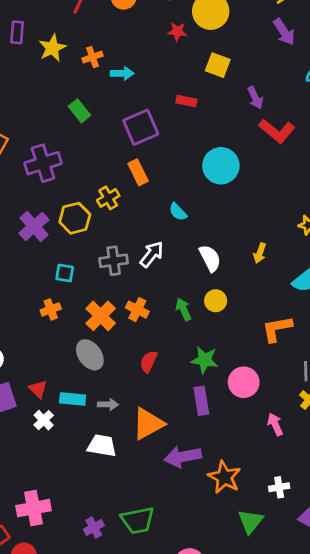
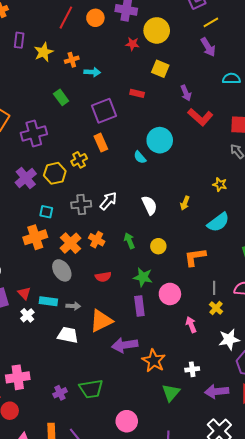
cyan semicircle: (178, 212) -> (140, 157), moved
yellow circle: (216, 301) -> (158, 246), moved
orange cross: (51, 309) -> (35, 237), size x1.6
red semicircle: (149, 362) -> (103, 277), turned -126

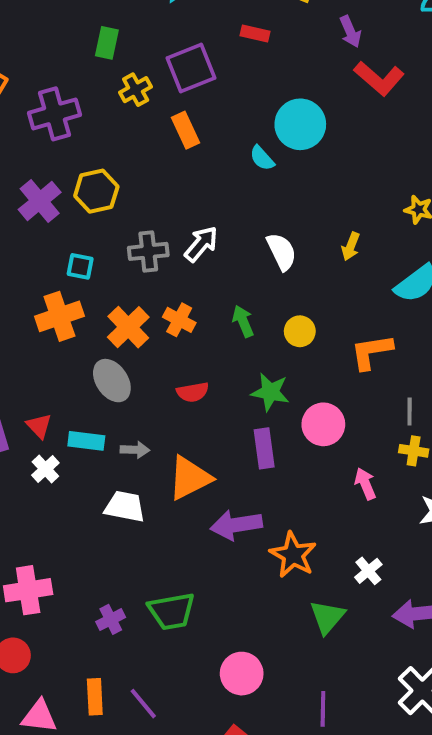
green rectangle: (61, 97) -> (107, 43), turned 49
yellow cross: (79, 160) -> (136, 90), moved
yellow cross: (216, 308) -> (414, 451), turned -32
white cross: (192, 369) -> (368, 571), turned -32

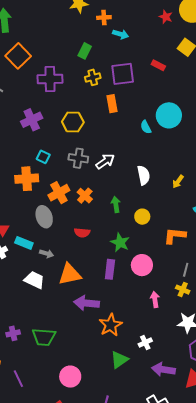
yellow hexagon: (96, 191) -> (73, 122), moved

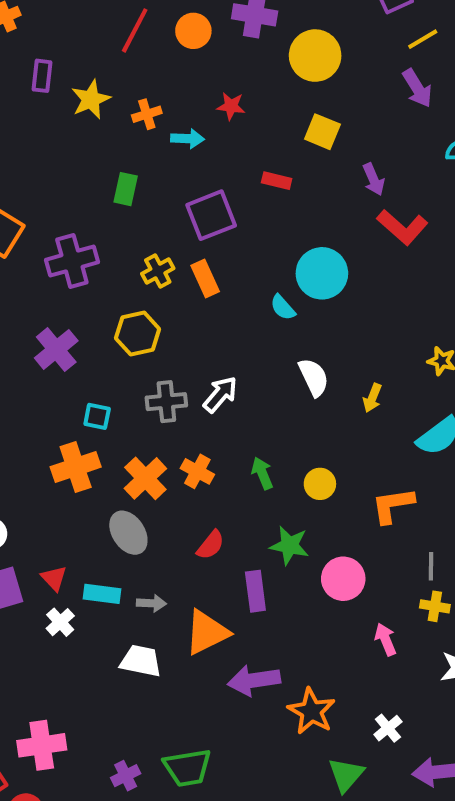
red star: (166, 17) -> (231, 106), moved
yellow cross: (93, 77) -> (158, 271), moved
white semicircle: (144, 175) -> (314, 377), moved
red semicircle: (82, 233) -> (211, 545), turned -42
purple rectangle: (110, 269) -> (255, 591), moved

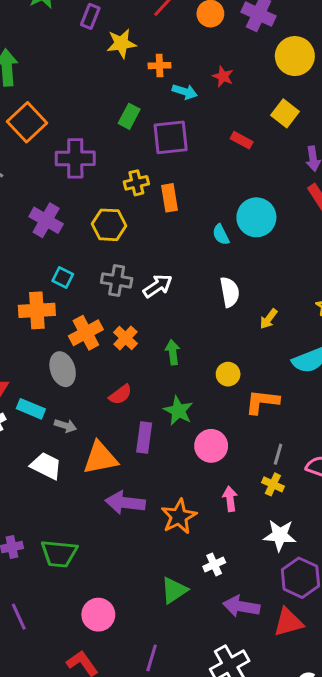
purple square: (211, 215) -> (171, 137), moved
purple cross: (56, 349) -> (46, 220), turned -36
yellow circle: (320, 484) -> (228, 374), moved
orange star: (311, 711) -> (179, 516), moved

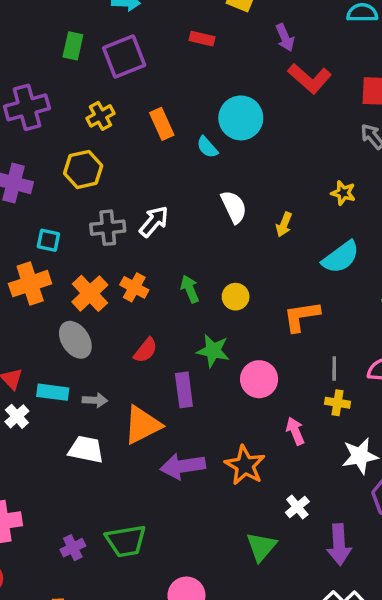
orange rectangle: (170, 198) -> (162, 124), moved
yellow circle: (228, 374) -> (236, 297), moved
purple arrow: (241, 606) -> (339, 545), turned -88

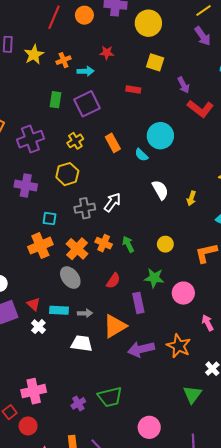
green arrow: (190, 289) -> (128, 244), moved

